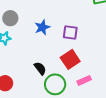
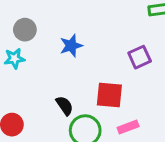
purple square: (70, 32) -> (140, 57), moved, turned -35
red square: (70, 59) -> (109, 95), turned 36

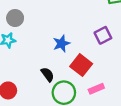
blue star: (71, 46) -> (61, 43), moved
red square: (109, 95) -> (81, 65), turned 35

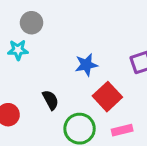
black semicircle: (47, 74) -> (51, 100), moved

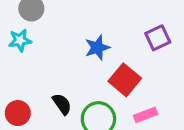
black semicircle: (51, 100) -> (62, 104), moved

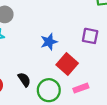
purple square: (158, 38) -> (90, 36), turned 35

